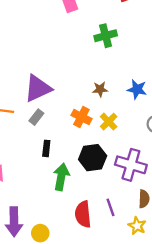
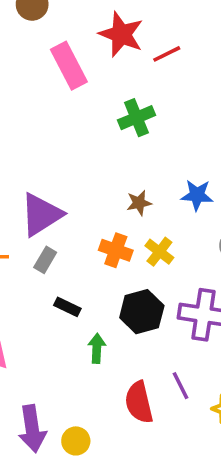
black rectangle: (46, 148) -> (67, 307), turned -63
green arrow: (61, 177) -> (97, 348), size x0.7

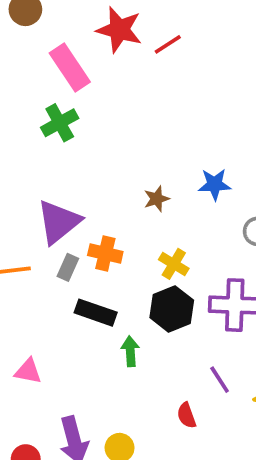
green cross: (136, 118) -> (60, 123), moved
orange cross: (116, 250) -> (105, 254), moved
yellow cross: (159, 252) -> (174, 264), moved
black rectangle: (67, 307) -> (96, 313), size x1.5
red semicircle: (139, 402) -> (187, 415), moved, size x0.6

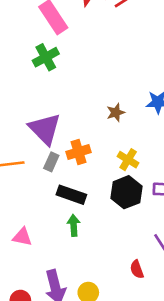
purple triangle: (59, 222) -> (45, 129), turned -36
orange cross: (105, 254) -> (79, 152), turned -30
green arrow: (130, 351) -> (74, 225), moved

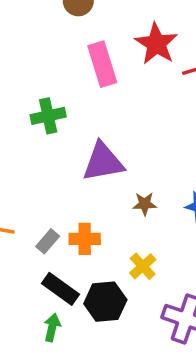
green cross: (46, 57) -> (48, 116), moved
purple triangle: (45, 129) -> (103, 162), moved, turned 48
black hexagon: (126, 192) -> (105, 302), moved

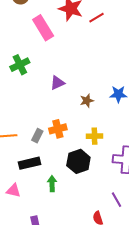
purple triangle: (103, 162) -> (57, 83), size x0.6
yellow cross: (143, 266) -> (95, 136), turned -35
black rectangle: (60, 289) -> (29, 163), moved, turned -35

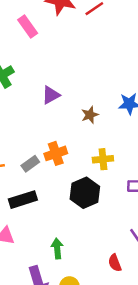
pink rectangle: (43, 28) -> (28, 26), size x0.7
gray rectangle: (37, 136) -> (30, 164), turned 32
green arrow: (52, 184) -> (57, 248), moved

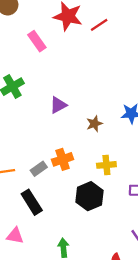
black rectangle: (23, 200) -> (32, 202), turned 75

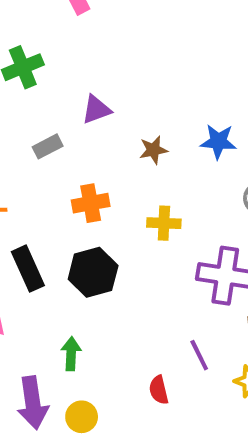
gray rectangle: (39, 169) -> (48, 146), moved
black hexagon: (89, 196) -> (93, 272), moved

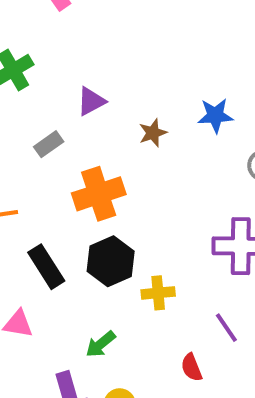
orange cross: (91, 203) -> (99, 194), size x1.4
yellow cross: (164, 223) -> (158, 293), moved
green arrow: (71, 354) -> (101, 344), turned -124

